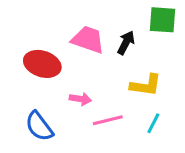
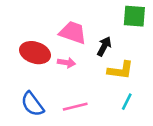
black arrow: (126, 43) -> (104, 46), moved
pink arrow: (80, 99) -> (66, 63), moved
pink line: (108, 120) -> (75, 107), moved

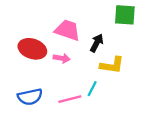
cyan line: (127, 102) -> (92, 89), moved
blue semicircle: (33, 104) -> (30, 97), turned -65

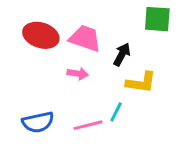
red ellipse: (32, 49) -> (41, 35), moved

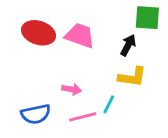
black arrow: (122, 54) -> (128, 45), moved
pink arrow: (78, 74) -> (72, 89), moved

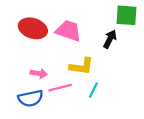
yellow L-shape: (132, 77) -> (81, 66), moved
pink arrow: (72, 89) -> (39, 73), moved
pink line: (83, 117) -> (60, 88), moved

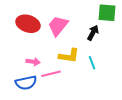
pink trapezoid: (68, 31) -> (58, 26), turned -70
cyan line: (93, 90) -> (92, 63), moved, turned -48

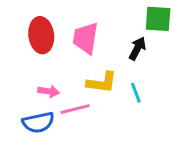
red ellipse: (28, 24) -> (41, 35), turned 65
pink trapezoid: (58, 26) -> (86, 38), turned -30

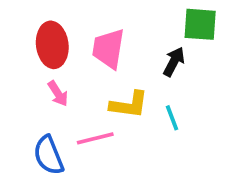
pink arrow: (49, 91) -> (58, 93), moved, turned 48
blue semicircle: (38, 122) -> (49, 155), turned 80

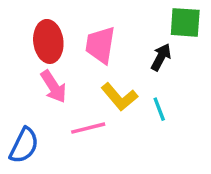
pink arrow: (58, 93) -> (54, 87), size x1.4
yellow L-shape: (129, 105) -> (119, 97), turned 42
blue semicircle: (49, 155) -> (24, 145), moved, turned -132

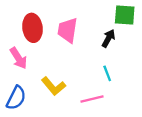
pink arrow: (54, 87) -> (18, 58), moved
yellow L-shape: (119, 97) -> (53, 86), moved
pink line: (88, 128) -> (92, 99), moved

